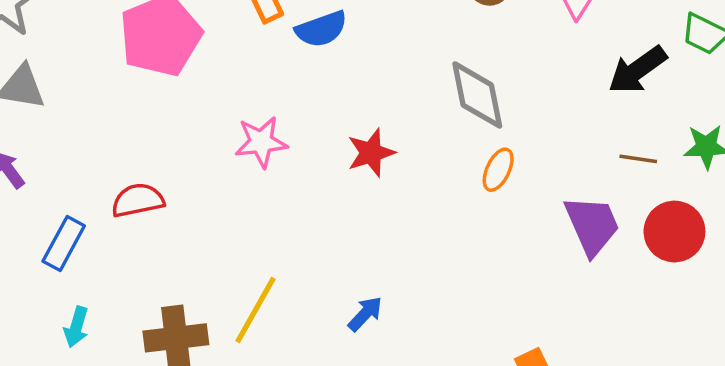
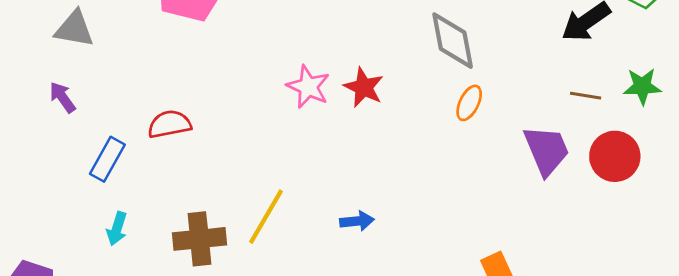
pink star: (261, 142) -> (308, 87), moved, turned 30
red star: (371, 153) -> (364, 87), turned -30
blue arrow: (365, 314) -> (357, 221), turned 40

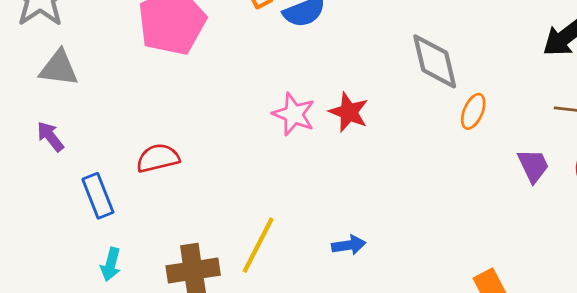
orange ellipse: (469, 103) -> (473, 111), moved
purple trapezoid: (547, 150) -> (533, 166), size x0.7
blue rectangle: (107, 159) -> (98, 196), turned -48

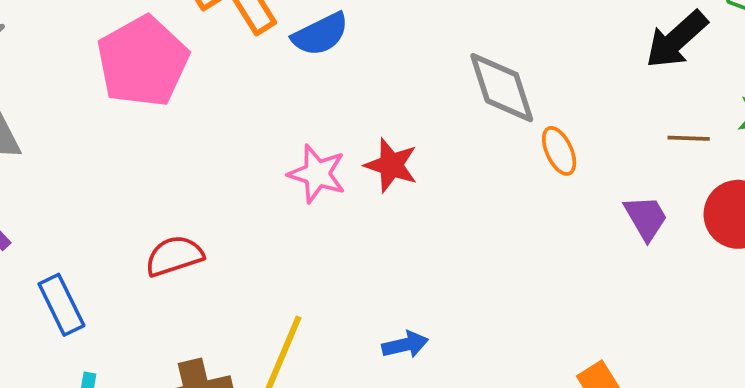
orange ellipse: (473, 111) -> (559, 151), turned -44
red semicircle: (158, 158) -> (174, 256), moved

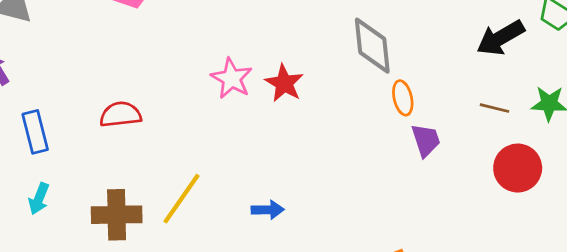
purple trapezoid: (646, 218) -> (426, 140), moved

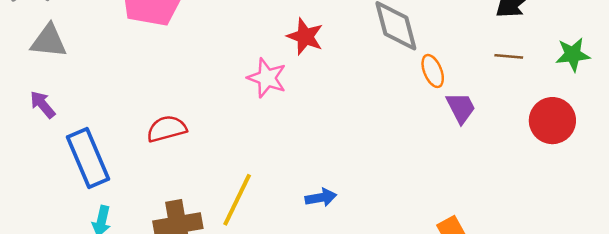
red star: (284, 83) -> (305, 37), moved
brown line: (494, 108) -> (509, 56), moved
blue rectangle: (35, 132) -> (88, 158), size x1.4

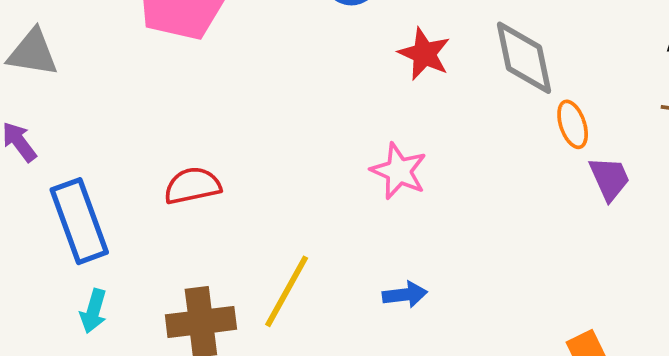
red star: (305, 37) -> (424, 54), moved
pink star: (267, 78) -> (399, 171), moved

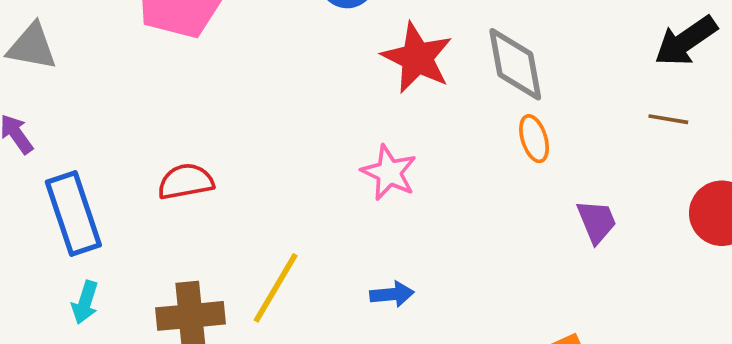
red star: (424, 54) -> (417, 58), size x1.4
orange ellipse: (573, 124) -> (534, 139), moved
purple trapezoid: (610, 178) -> (597, 222), moved

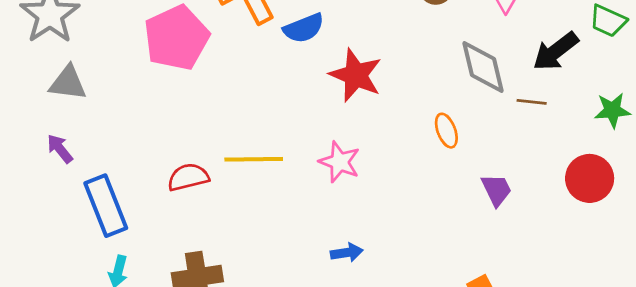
gray diamond: (515, 64) -> (483, 67), moved
brown line: (668, 119) -> (532, 102), moved
yellow line: (276, 288) -> (254, 159), moved, turned 62

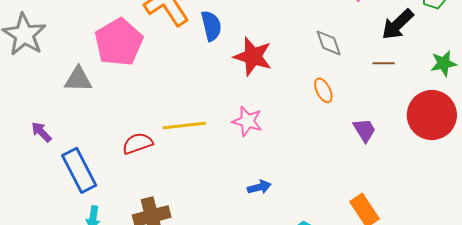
blue semicircle: (304, 28) -> (211, 26), turned -76
gray diamond: (483, 67) -> (329, 43), moved, size x0.7
gray triangle: (68, 83) -> (78, 79), moved
red circle: (590, 178) -> (432, 115), size x1.4

